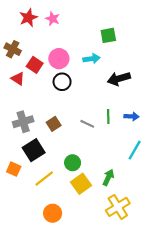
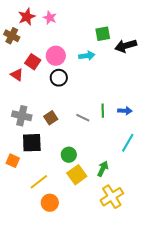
brown cross: (13, 49) -> (12, 36), moved
black arrow: (119, 79) -> (126, 46), moved
gray cross: (23, 122) -> (22, 116), turned 30
black square: (34, 150) -> (32, 143), turned 30
yellow line: (44, 179) -> (39, 182), moved

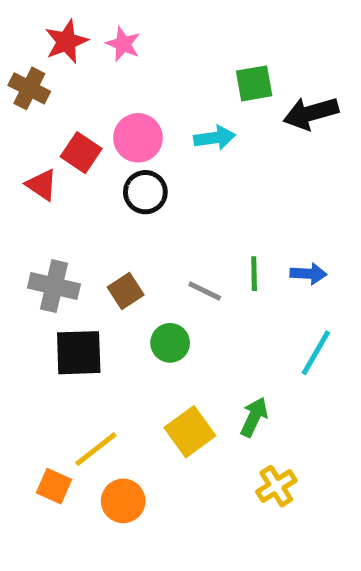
green circle: (69, 155) -> (170, 343), moved
orange square: (13, 161) -> (54, 486), moved
yellow cross: (112, 197) -> (276, 486), size x0.7

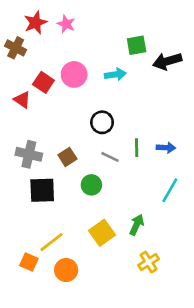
black circle: (145, 192) -> (102, 122), moved

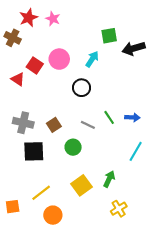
cyan arrow: (115, 74) -> (92, 59), turned -49
black circle: (102, 122) -> (82, 88), moved
green line: (137, 148) -> (109, 117), turned -32
orange square: (29, 262) -> (13, 207), moved, turned -32

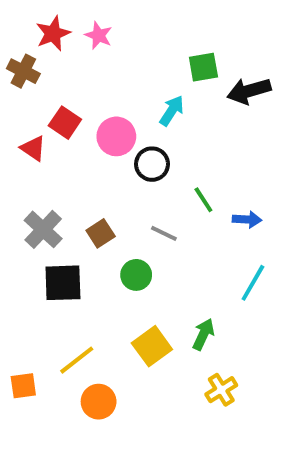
pink circle: (59, 59) -> (116, 136), moved
green line: (109, 117) -> (203, 200), moved
gray cross: (23, 123) -> (43, 229), turned 30

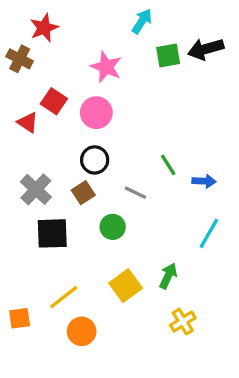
pink star: (99, 35) -> (106, 67), moved, size x1.4
black arrow: (249, 91) -> (206, 49), moved
cyan arrow: (172, 111) -> (142, 21), moved
black circle: (152, 164) -> (95, 160), moved

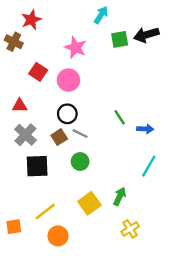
red triangle: (28, 122) -> (20, 106), moved, turned -35
gray line: (135, 193) -> (80, 134), moved

